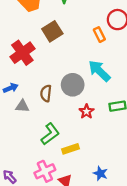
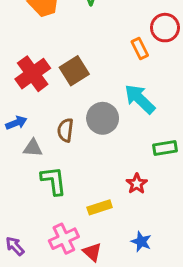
brown square: (52, 31) -> (74, 71), moved
red star: (87, 111) -> (137, 184), moved
green L-shape: (50, 134) -> (54, 181), moved, turned -60

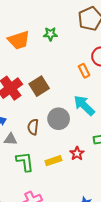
red star: (137, 184) -> (77, 153), moved
yellow rectangle: (100, 207) -> (53, 161), moved

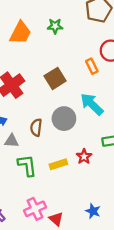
orange trapezoid: (19, 40) -> (21, 33), turned -45
brown square: (39, 86) -> (55, 78), moved

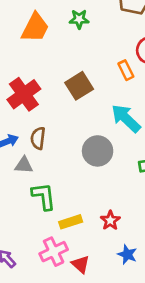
gray circle: (64, 119) -> (98, 151), moved
brown semicircle: (36, 128) -> (38, 138), moved
red star: (84, 156) -> (110, 220), moved
yellow rectangle: (58, 164) -> (71, 222), moved

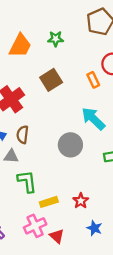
brown square: (79, 86) -> (51, 80), moved

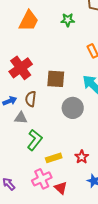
green star: (56, 39) -> (68, 20), moved
brown square: (51, 80) -> (56, 79), moved, turned 36
green L-shape: (27, 181) -> (35, 140), turned 45

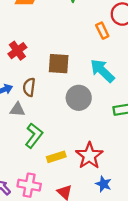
red cross: (21, 68) -> (17, 51), size x0.7
red star: (82, 157) -> (89, 156), size x1.6
pink cross: (42, 179) -> (29, 185), moved, turned 36

